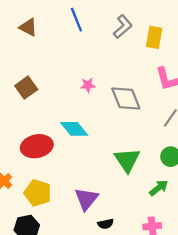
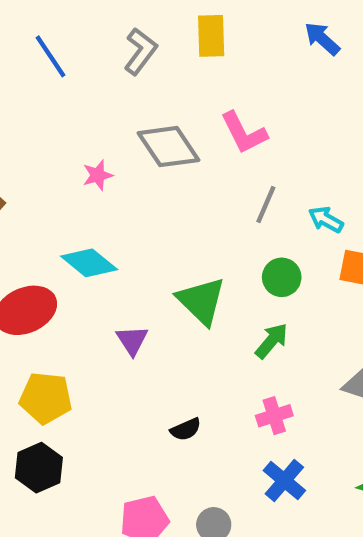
yellow rectangle: (154, 37) -> (211, 36), moved
gray diamond: (126, 98) -> (168, 147), moved
purple triangle: (86, 199) -> (132, 340), moved, size x0.7

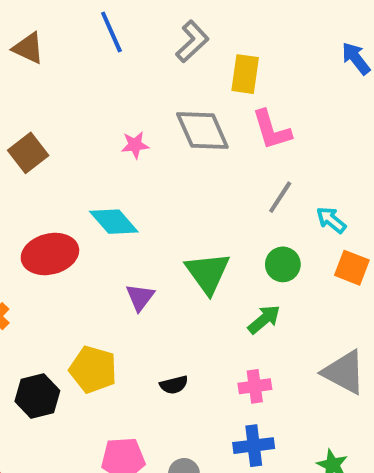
yellow rectangle: (211, 36) -> (245, 74), moved
yellow pentagon: (46, 398) -> (93, 369), moved
blue cross: (284, 481) -> (254, 446), turned 33

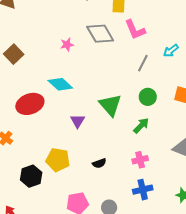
cyan arrow: (331, 220) -> (171, 51), moved, turned -70

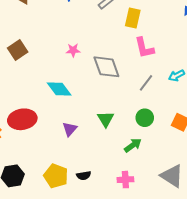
gray diamond: (100, 34) -> (106, 67), moved
red ellipse: (30, 104) -> (22, 119), moved
green triangle: (110, 105) -> (106, 119), size x0.7
yellow pentagon: (58, 160) -> (56, 176), moved

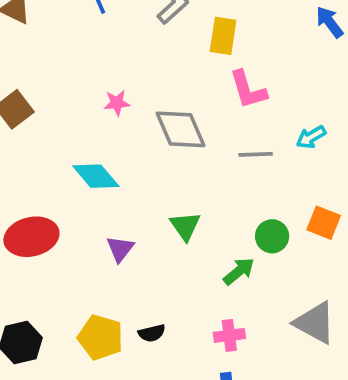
gray line: (146, 83) -> (256, 154), turned 54
green circle: (145, 118) -> (272, 236), moved

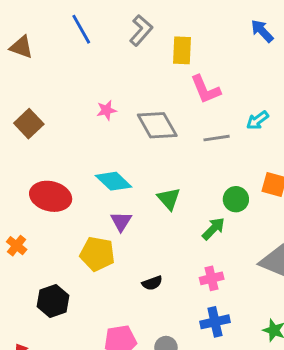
cyan diamond: (96, 176) -> (114, 181), moved
red ellipse: (31, 237) -> (51, 196), moved, turned 33
yellow pentagon: (100, 337) -> (97, 254), moved

